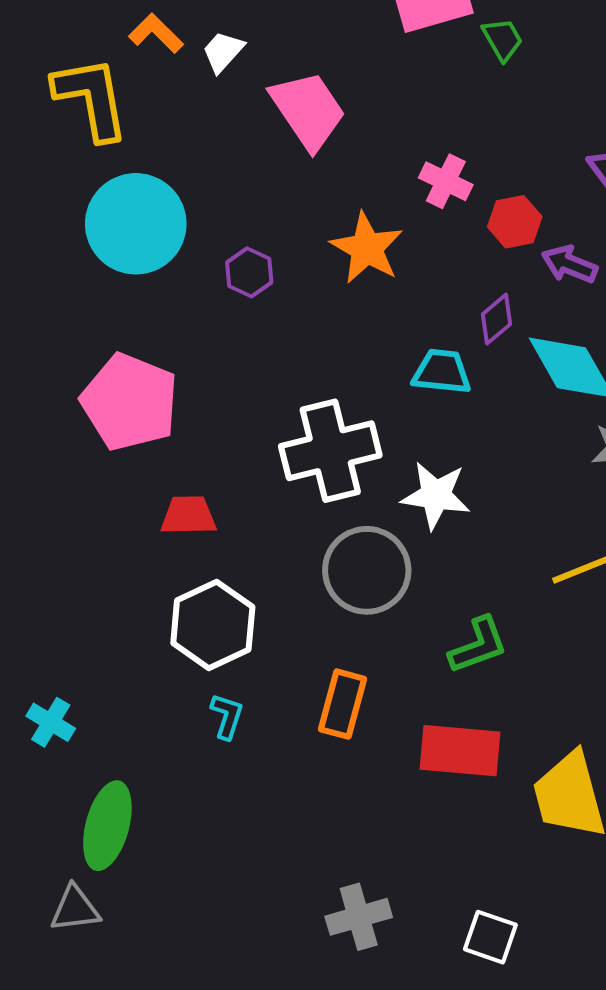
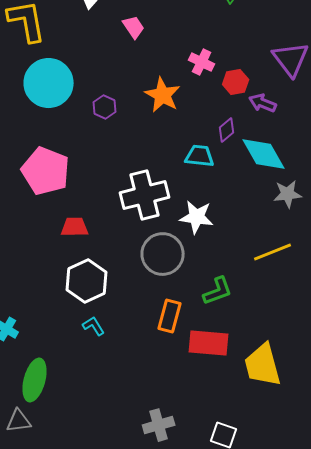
pink trapezoid: (308, 110) -> (134, 27), size x0.6
orange rectangle: (342, 704) -> (170, 316), moved
cyan L-shape: (227, 716) -> (94, 326), turned -50

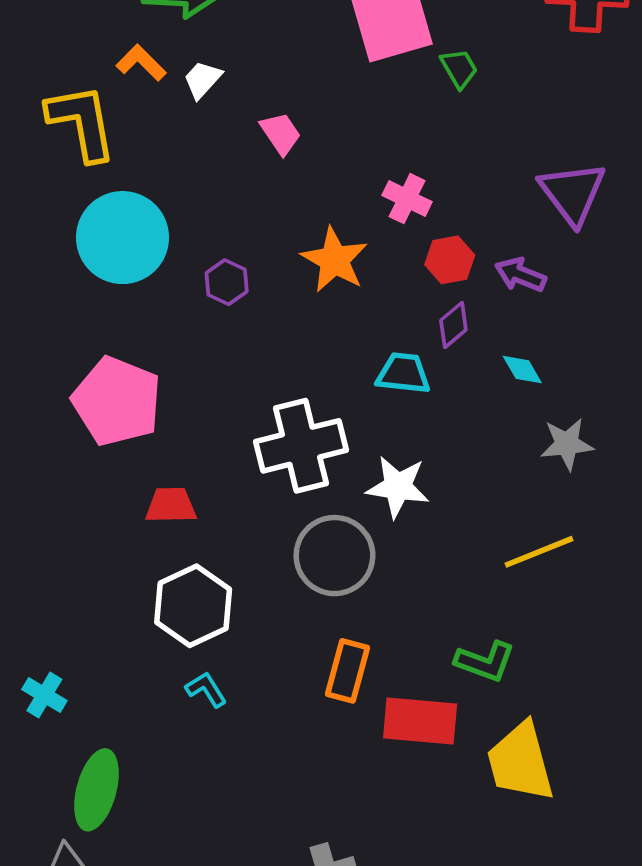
red hexagon: (236, 82) -> (450, 260), moved
cyan diamond: (264, 154) -> (522, 370), size x0.5
green L-shape: (218, 291) -> (485, 662), moved, turned 40

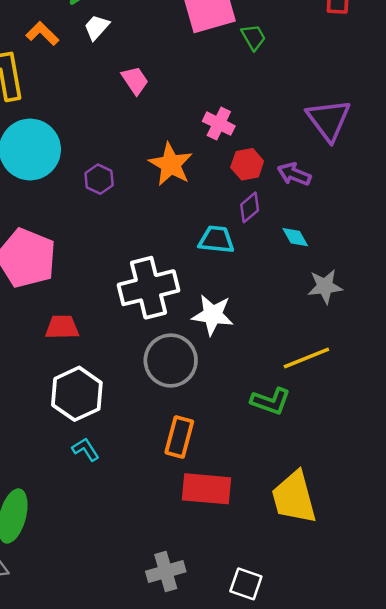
white trapezoid: (202, 80) -> (97, 27), moved
green L-shape: (485, 662) -> (271, 401), moved
red rectangle: (420, 721) -> (206, 489), moved

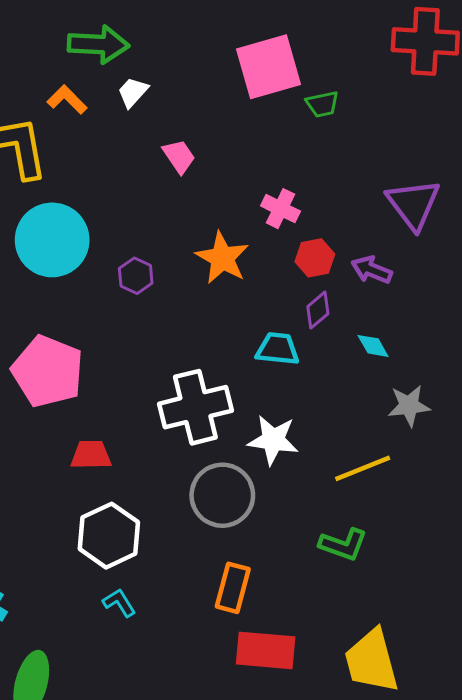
green trapezoid: (253, 37) -> (322, 104), turned 108
yellow line: (306, 358) -> (363, 468), moved

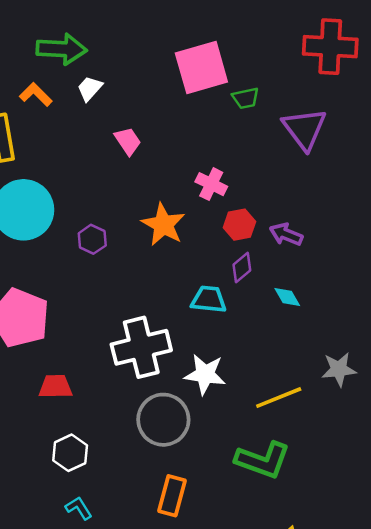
purple triangle: (413, 204) -> (304, 129), moved
gray star: (409, 406) -> (339, 369), moved
white hexagon: (109, 536) -> (70, 453), size x0.7
green L-shape: (343, 544) -> (263, 460), size x1.4

